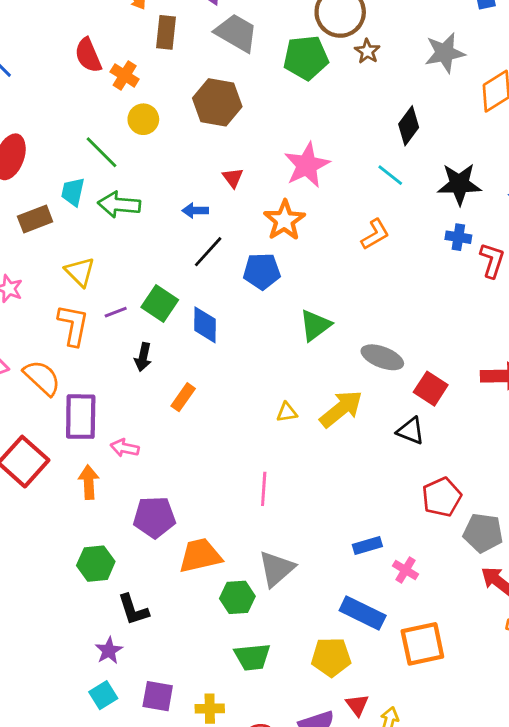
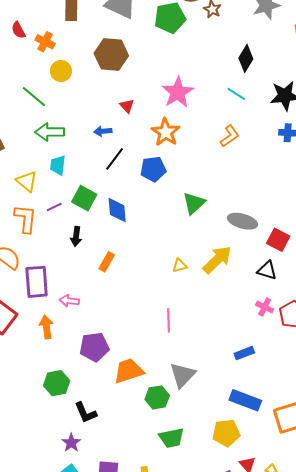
red semicircle: (88, 55) -> (18, 30), size x0.7
cyan trapezoid: (73, 192) -> (58, 165), moved
pink cross: (405, 570) -> (265, 307), moved

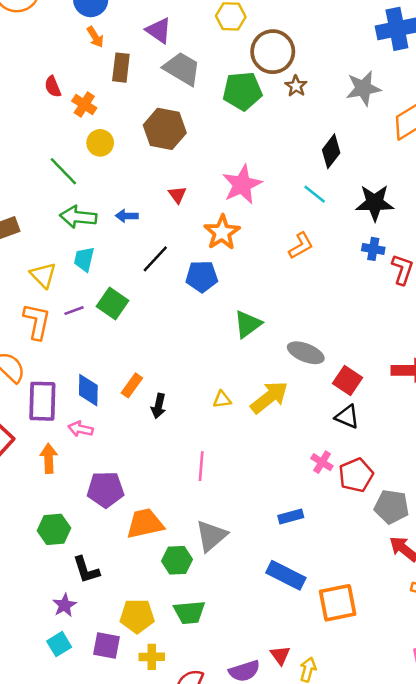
blue arrow: (103, 131) -> (127, 216), moved
blue diamond: (117, 210) -> (88, 390), moved
black arrow: (76, 236) -> (159, 406), moved
black triangle: (267, 270) -> (347, 417), moved
yellow pentagon: (226, 433) -> (137, 616), moved

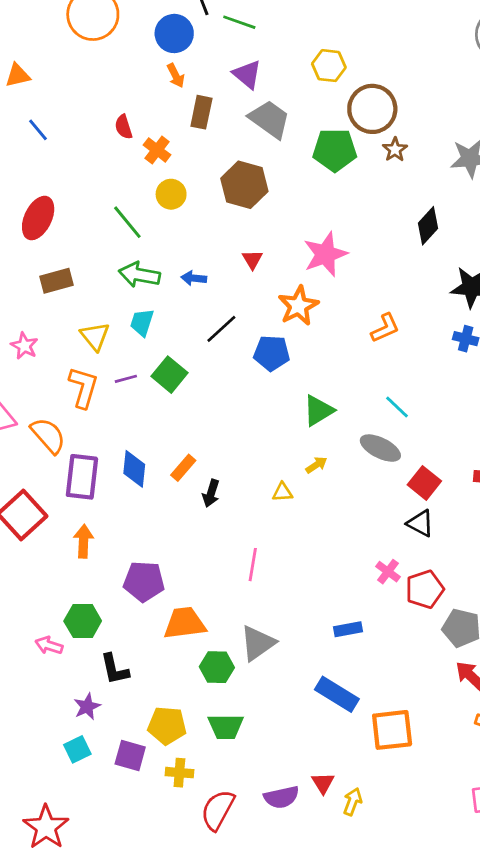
cyan line: (315, 194) -> (397, 407), moved
yellow arrow: (269, 397) -> (316, 465), moved, size x0.5
pink arrow: (80, 429) -> (49, 645), moved

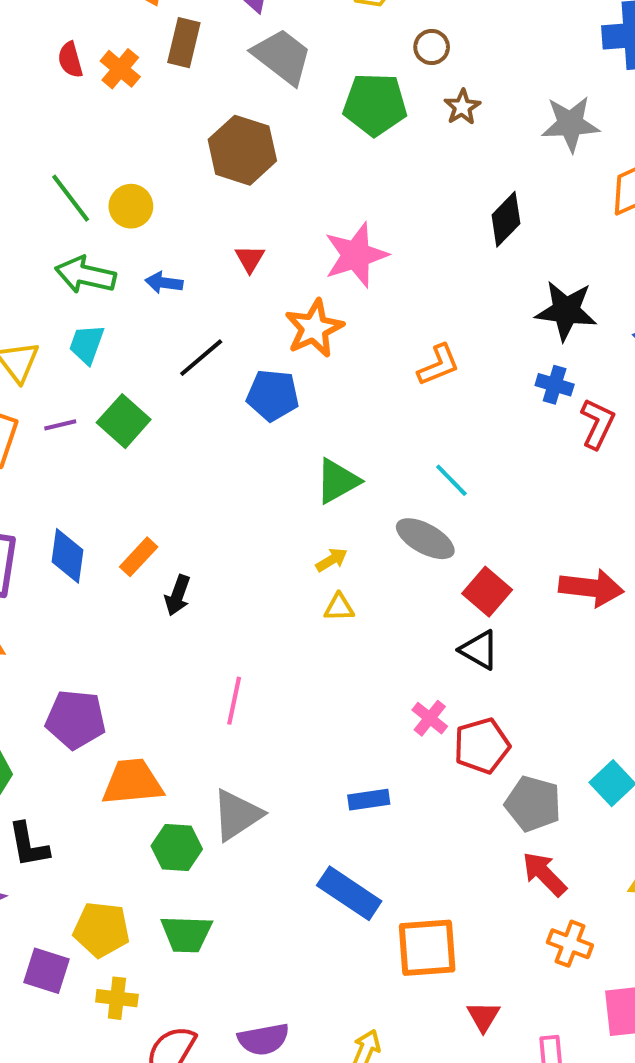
brown circle: (372, 109) -> (432, 47), size x0.5
orange cross: (157, 150) -> (120, 69), moved
yellow circle: (171, 194) -> (131, 206), moved
yellow triangle: (282, 492) -> (339, 607), moved
red triangle: (323, 783) -> (483, 1016), moved

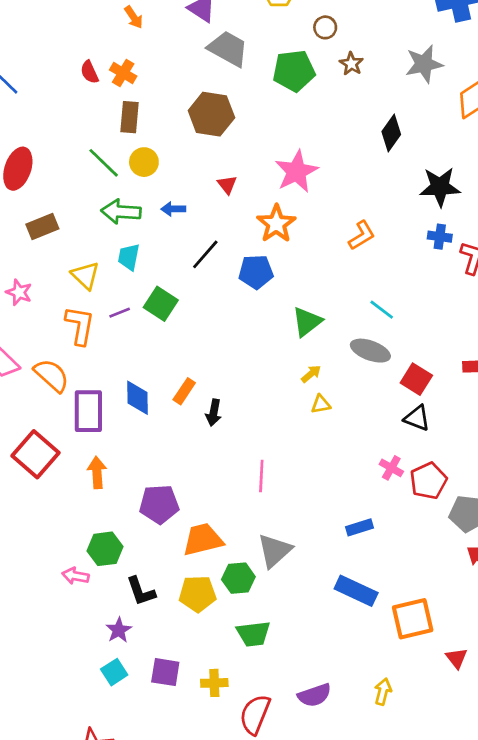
brown rectangle: (184, 43) -> (129, 117), moved
yellow pentagon: (101, 930) -> (198, 594), moved

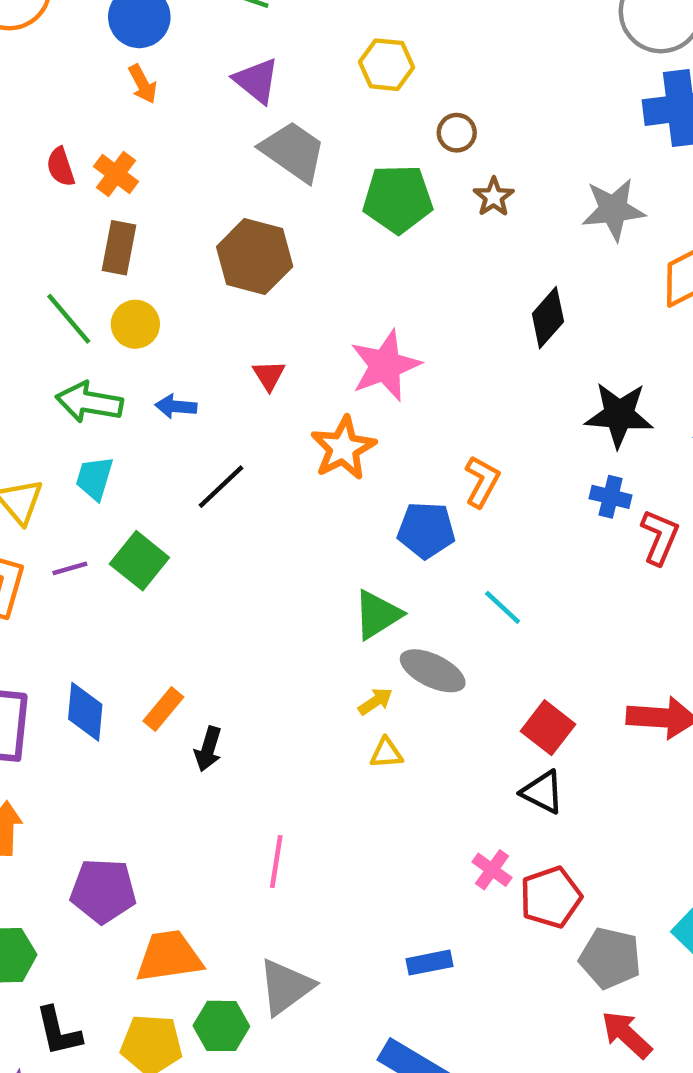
orange L-shape: (362, 235) -> (482, 482), turned -36
blue pentagon: (256, 272) -> (426, 530), moved
gray ellipse: (370, 351) -> (433, 671), moved

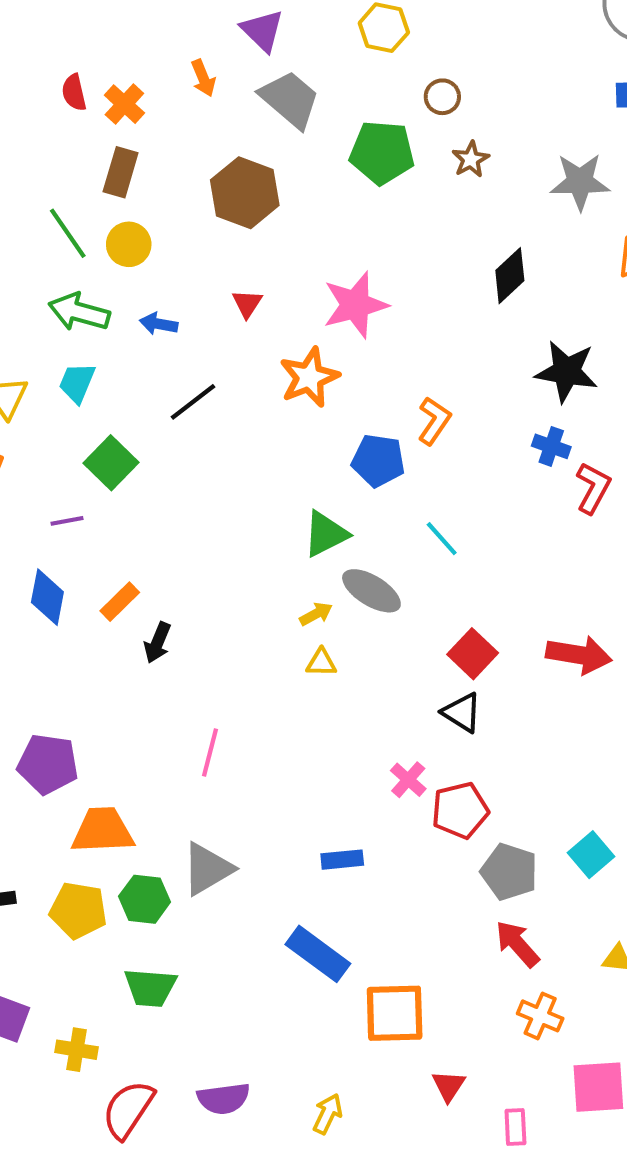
orange arrow: (143, 84) -> (203, 78), moved
purple line: (70, 568) -> (67, 521), moved

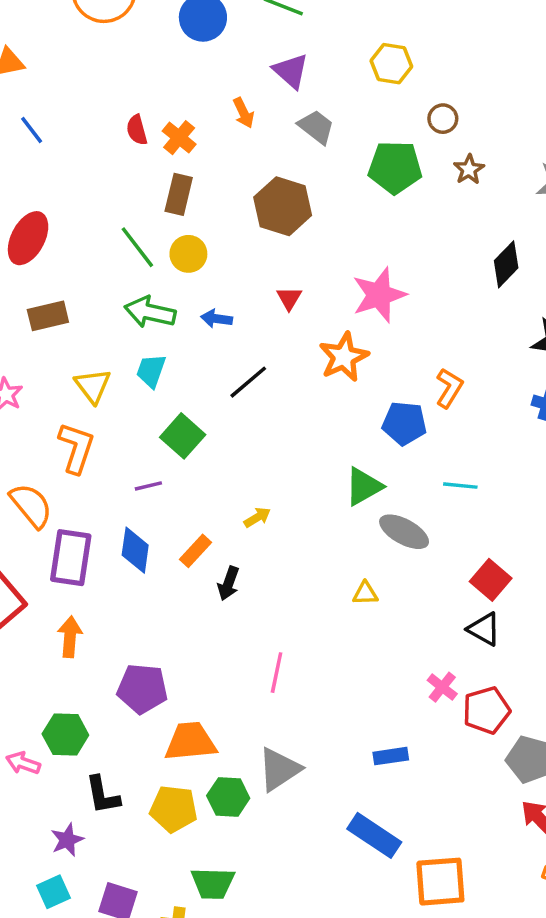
gray trapezoid: (290, 99) -> (316, 127), size x0.7
cyan line: (442, 539) -> (460, 486), turned -40
yellow arrow: (316, 614) -> (257, 517), moved
green trapezoid: (150, 988) -> (213, 883), moved

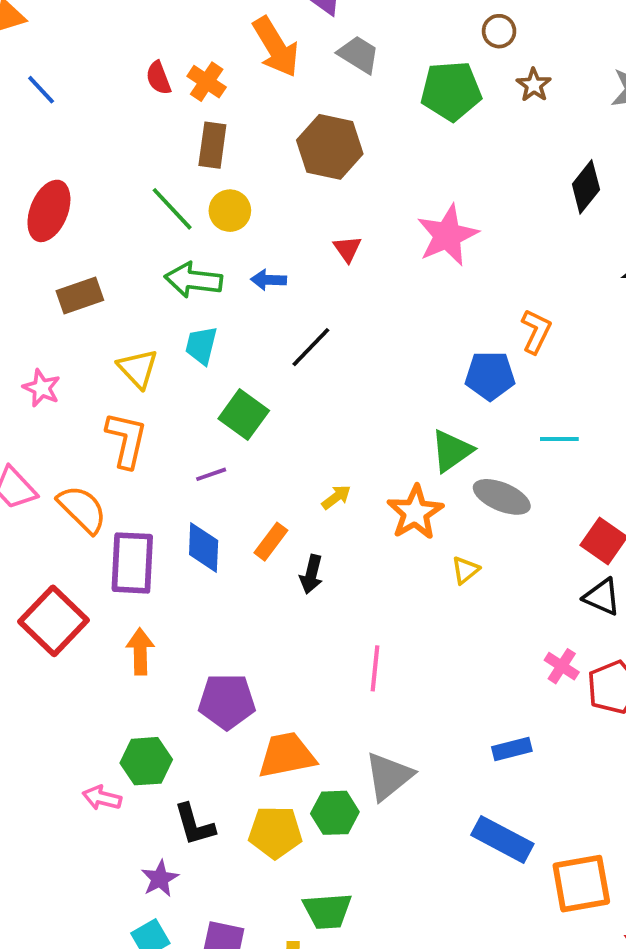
orange arrow: (244, 113) -> (276, 47), size x1.8
orange star: (344, 357) -> (415, 512), moved
yellow triangle: (365, 593) -> (465, 570), turned -32

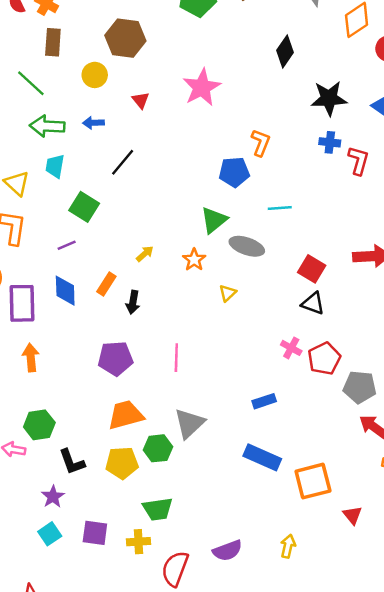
yellow circle: (230, 211) -> (95, 75), moved
orange star: (415, 512) -> (194, 260), size x0.7
purple pentagon: (227, 701) -> (116, 358), moved

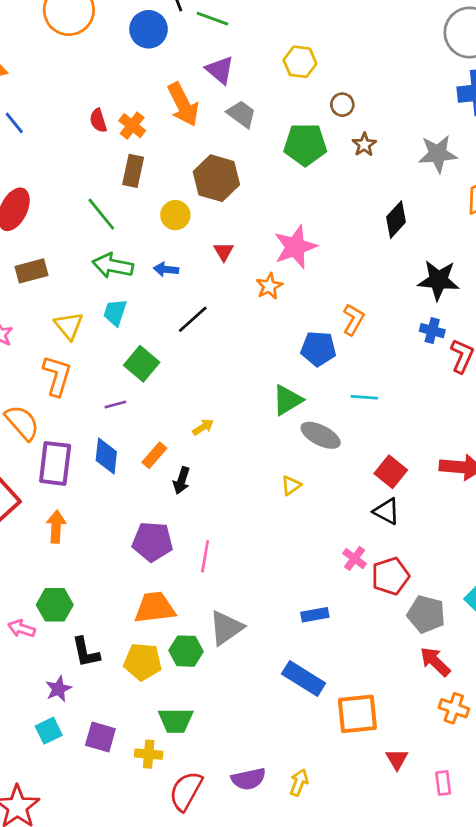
orange star: (194, 260) -> (269, 286), moved
pink line: (176, 358) -> (205, 556), moved
yellow arrow: (288, 546) -> (299, 783), moved

